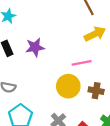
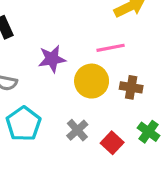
purple star: (35, 47) -> (52, 59), moved

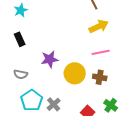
pink line: (111, 48) -> (101, 52), moved
gray cross: (77, 130) -> (54, 104), moved

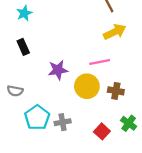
pink line: (101, 52) -> (100, 62), moved
gray semicircle: (21, 74) -> (15, 91), moved
gray cross: (54, 104) -> (63, 122), turned 32

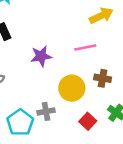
yellow circle: (87, 86) -> (72, 88), moved
cyan pentagon: (37, 118) -> (20, 123), moved

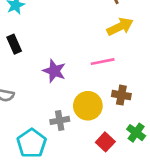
purple star: (41, 56) -> (54, 71), turned 30
gray cross: (46, 111) -> (60, 120), moved

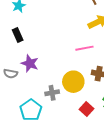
purple star: (54, 71) -> (30, 63), moved

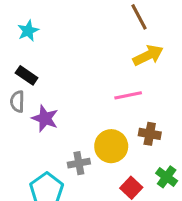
black rectangle: (18, 35) -> (27, 75), turned -32
gray semicircle: (11, 74) -> (17, 102), moved, turned 80

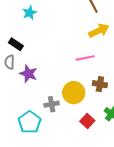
cyan star: (28, 31) -> (29, 13), moved

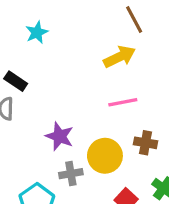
yellow arrow: (99, 31) -> (120, 57), moved
purple star: (28, 74) -> (60, 136), moved

